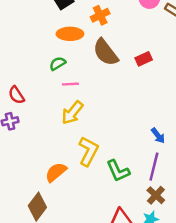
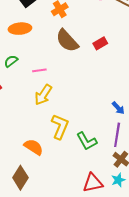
orange ellipse: (70, 34) -> (20, 29), moved
green semicircle: (58, 64) -> (11, 61), moved
orange semicircle: (56, 172) -> (34, 147), turned 78

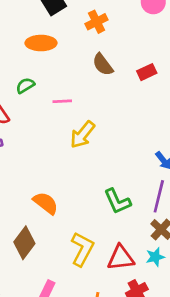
brown semicircle: (67, 41) -> (103, 65), size x0.7
yellow arrow: (43, 95) -> (82, 135), moved
yellow L-shape: (60, 127) -> (82, 249), moved

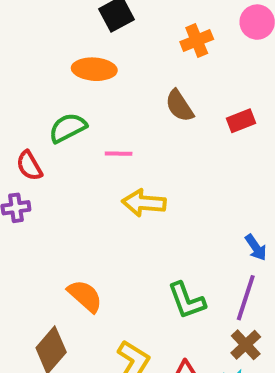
orange cross: (96, 22) -> (197, 41), moved
green semicircle: (25, 86) -> (68, 128), size x1.4
yellow arrow: (82, 135) -> (144, 203), turned 52

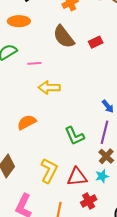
brown semicircle: (179, 106) -> (64, 37), size x1.4
orange semicircle: (85, 296) -> (27, 122), moved, turned -66

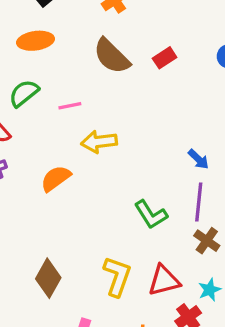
orange semicircle: (27, 122) -> (56, 178), moved
cyan star: (102, 176) -> (210, 290), moved

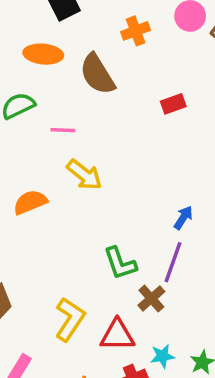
brown semicircle: (112, 56) -> (97, 74), moved
yellow arrow: (99, 142) -> (84, 175), turned -148
blue arrow: (198, 159) -> (183, 218), turned -115
brown cross: (207, 241) -> (151, 298), moved

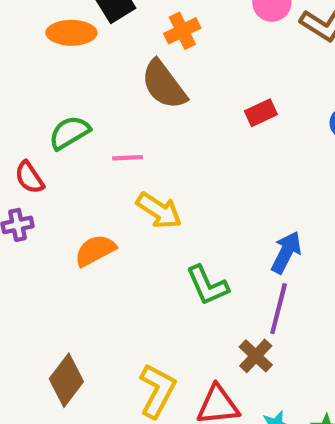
orange cross: (136, 31) -> (182, 31), moved
orange ellipse: (43, 54) -> (71, 33), moved
blue arrow: (183, 218) -> (286, 252), size x1.4
green L-shape: (120, 263) -> (207, 285), moved

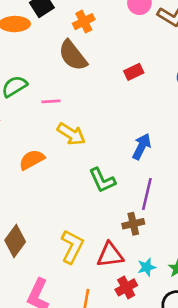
blue arrow: (286, 252) -> (142, 146), moved
brown cross: (256, 356) -> (133, 224), turned 35

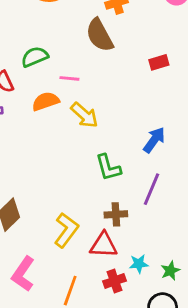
orange semicircle: (32, 160) -> (46, 101), moved
brown cross: (133, 224) -> (116, 214), moved

